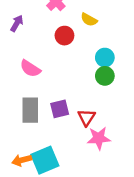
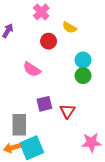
pink semicircle: (30, 69) -> (32, 69), moved
gray rectangle: (30, 110) -> (19, 125), moved
pink star: (99, 138) -> (91, 142), moved

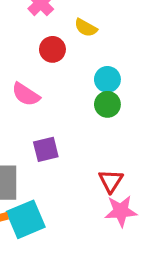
red triangle: (67, 111) -> (111, 181), moved

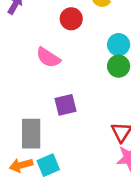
cyan square: (26, 219) -> (48, 165), size x0.7

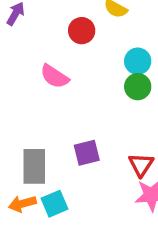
purple square: (65, 105) -> (87, 153), moved

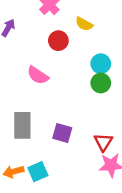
purple square: (87, 153) -> (62, 133), turned 30
gray rectangle: (34, 166) -> (22, 125), moved

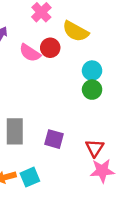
yellow semicircle: (84, 24) -> (76, 31), size x1.5
pink semicircle: (38, 75) -> (30, 53), moved

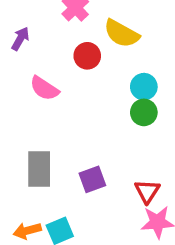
pink semicircle: (30, 53) -> (44, 88), moved
purple square: (54, 139) -> (92, 179), turned -36

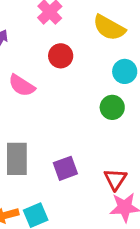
yellow semicircle: (122, 34) -> (109, 28), moved
cyan circle: (144, 87) -> (125, 71), moved

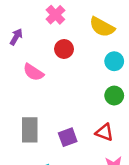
green circle: (112, 107) -> (114, 96), moved
red triangle: (115, 179) -> (104, 132), moved, turned -42

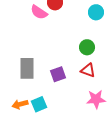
pink semicircle: (33, 72) -> (39, 12), moved
green circle: (114, 96) -> (87, 47), moved

